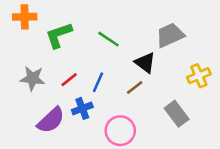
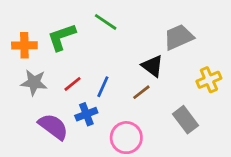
orange cross: (25, 17) -> (24, 45), moved
green line: (108, 39) -> (106, 22), moved
purple semicircle: (51, 120) -> (53, 127), turned -100

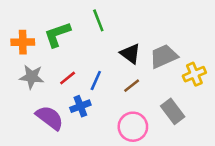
green line: (106, 22) -> (98, 20), turned 35
gray trapezoid: (179, 37) -> (164, 56), moved
black triangle: (152, 66) -> (130, 54), moved
pink circle: (126, 138) -> (133, 127), moved

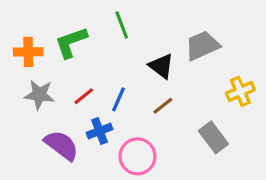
gray trapezoid: (164, 56) -> (202, 46), moved
pink circle: (133, 127) -> (137, 156), moved

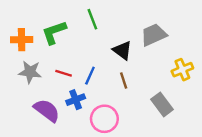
red line: (84, 96) -> (64, 73), turned 56
brown line: (163, 106) -> (124, 80), turned -70

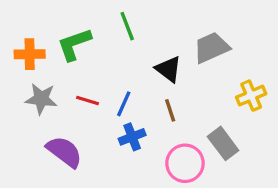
blue cross: (76, 100) -> (132, 137), moved
pink circle: (104, 119) -> (185, 163), moved

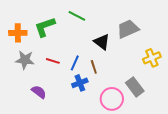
green line: (127, 26) -> (77, 16), turned -42
brown line: (170, 110) -> (94, 67), moved
purple semicircle: (64, 152) -> (39, 92), size x0.7

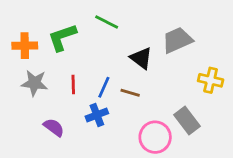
yellow cross: (152, 58) -> (211, 80), turned 36
red line: (53, 61) -> (73, 84), turned 72
brown line: (94, 67) -> (130, 93), turned -56
blue cross: (80, 83) -> (97, 115), moved

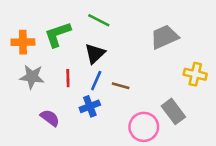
black triangle: (141, 58) -> (95, 54), moved, turned 40

